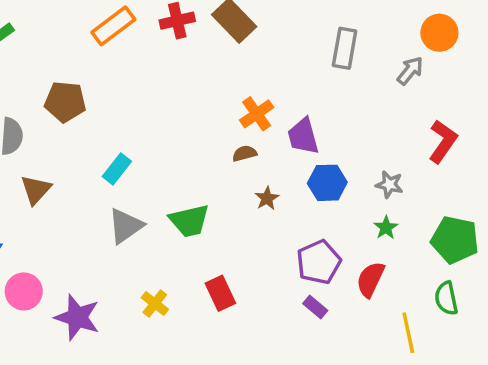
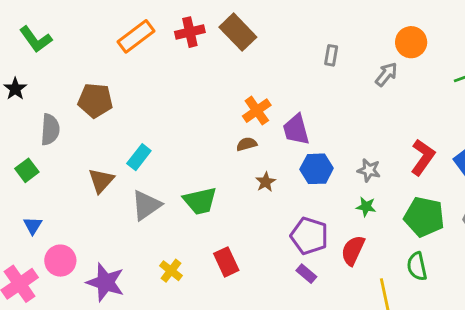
gray rectangle: (345, 48) -> (331, 55), size x0.6
red L-shape: (443, 141) -> (423, 157), moved
brown triangle: (36, 190) -> (101, 180), moved
green star: (386, 228) -> (366, 207), turned -30
purple pentagon: (319, 262) -> (309, 236), turned -30

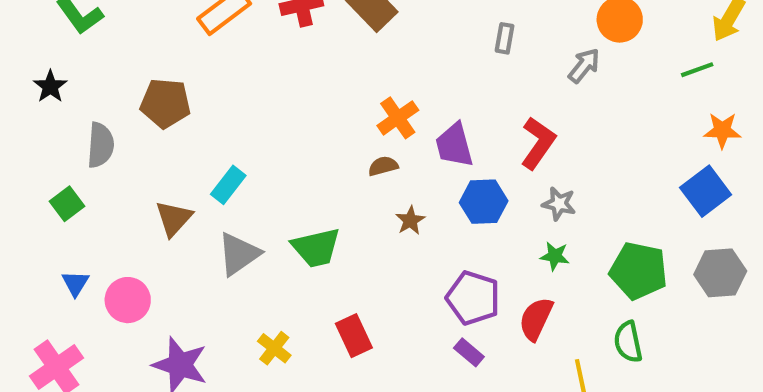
red L-shape: (423, 157) -> (538, 143), moved
pink circle: (60, 261) -> (128, 300), moved

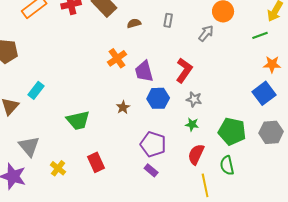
brown semicircle: (383, 166) -> (134, 23), moved
gray triangle: (239, 254) -> (29, 146), moved, turned -35
red semicircle: (536, 319) -> (196, 154), moved

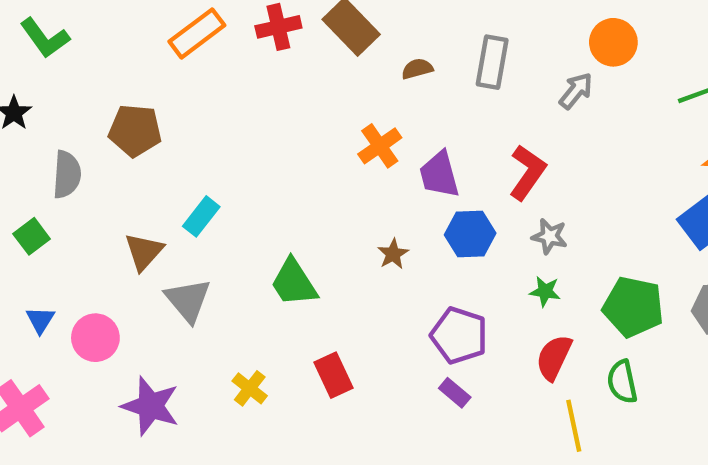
gray rectangle: (168, 20) -> (492, 62), size x1.6
green trapezoid: (78, 120) -> (294, 283), turned 70
gray triangle: (29, 146) -> (188, 300), moved

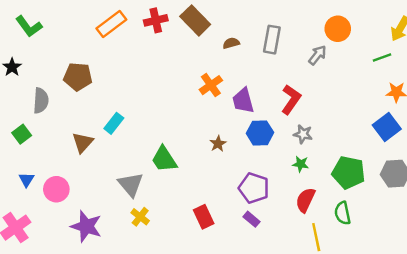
gray triangle: (188, 300) -> (131, 184), moved
red rectangle: (333, 375) -> (204, 217), moved

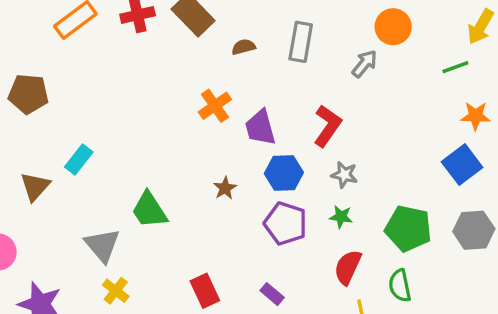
purple pentagon: (254, 188) -> (286, 223), moved

